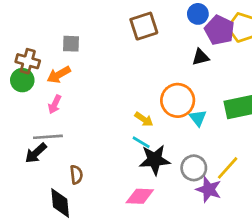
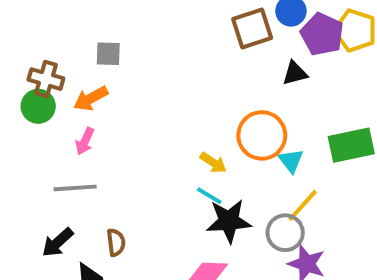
brown square: (144, 26) -> (252, 28), moved
black arrow: (36, 153) -> (58, 242), moved
yellow line: (228, 168) -> (303, 205), moved

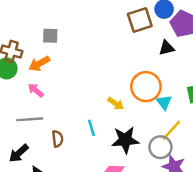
pink arrow: (85, 141) -> (36, 90), turned 105
cyan line: (209, 196) -> (91, 128), moved, turned 42
brown semicircle: (116, 242) -> (58, 139), moved

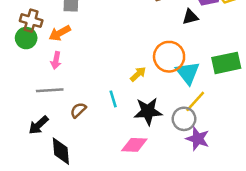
pink arrow: (36, 90) -> (56, 60), turned -119
cyan triangle: (164, 102) -> (188, 73), size x1.5
yellow arrow: (116, 104) -> (138, 74), turned -77
brown semicircle: (58, 139) -> (78, 110), turned -126

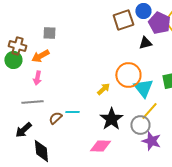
cyan line: (113, 99) -> (72, 112), moved, turned -72
black star: (148, 111) -> (111, 119), turned -30

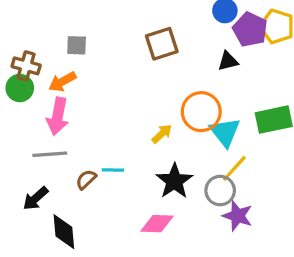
brown square: (123, 20) -> (162, 44), moved
pink arrow: (37, 78) -> (58, 116), size x1.6

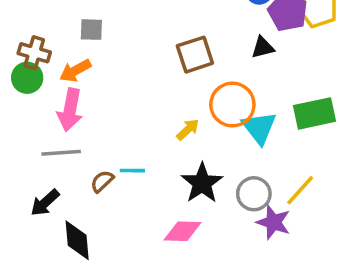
brown square: (162, 44) -> (195, 55), moved
yellow line: (234, 168) -> (300, 190), moved

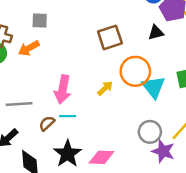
pink arrow: (70, 110) -> (63, 89), moved
black star: (202, 183) -> (68, 154), moved

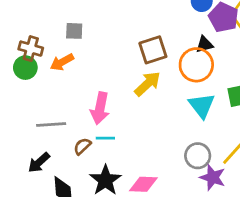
orange circle: (135, 71) -> (196, 65), moved
yellow arrow: (105, 88) -> (147, 84), moved, size x1.5

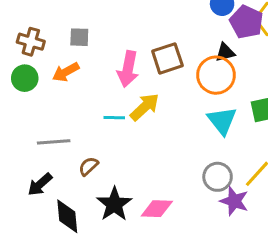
brown cross: (31, 49) -> (31, 42), moved
yellow arrow: (147, 84) -> (145, 107), moved
pink arrow: (100, 108) -> (128, 69), moved
cyan line: (105, 138) -> (114, 118), moved

